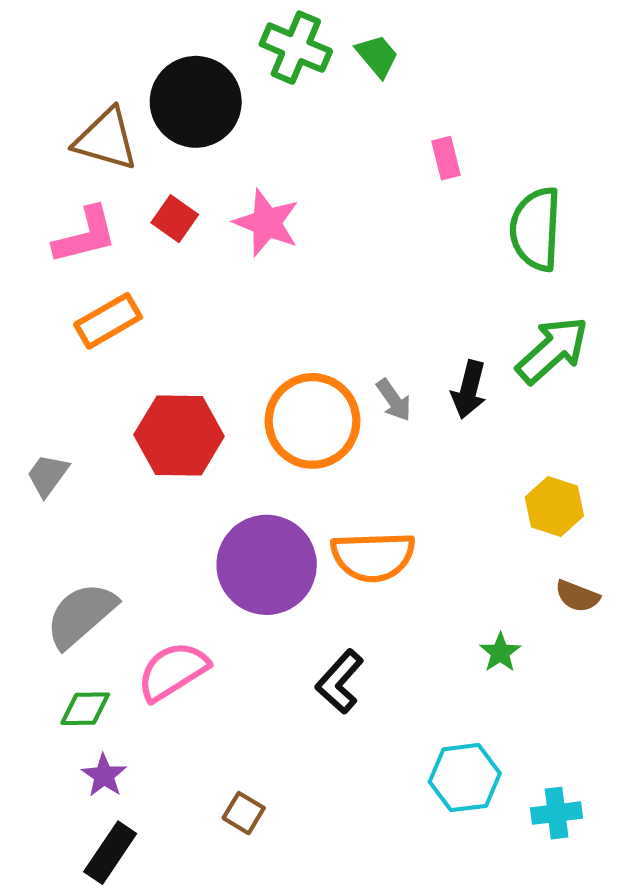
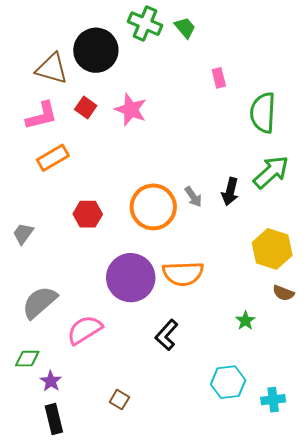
red hexagon: (179, 436) -> (88, 214), size x0.7
yellow hexagon: (554, 506) -> (272, 249), size x1.4
green diamond: (85, 709) -> (27, 359), moved
black rectangle: (110, 853) -> (54, 419), turned -48

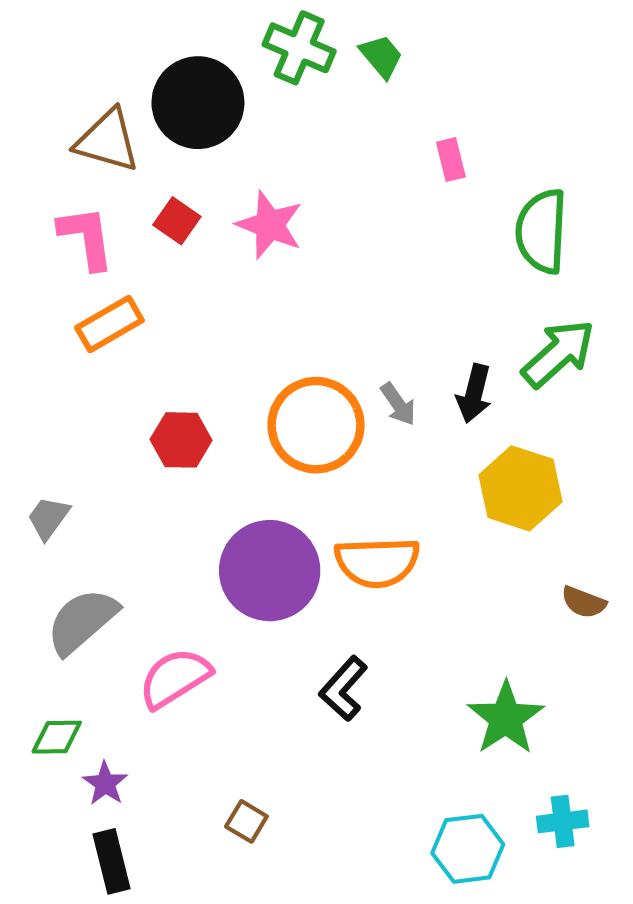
pink L-shape: (42, 116) -> (86, 238), turned -84
gray trapezoid: (23, 234) -> (48, 518), moved
yellow hexagon: (272, 249) -> (520, 488), moved
green star: (245, 321) -> (506, 718), moved, size x1.8
cyan hexagon: (228, 382) -> (468, 849), moved

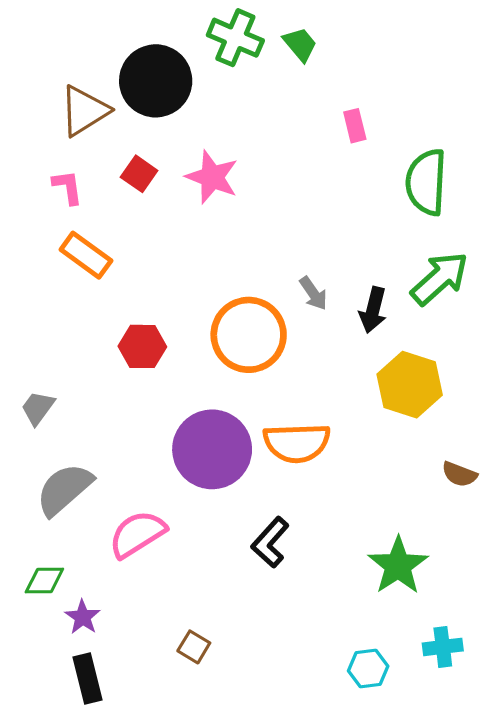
brown triangle: (107, 141) -> (84, 111), turned -48
pink L-shape: (86, 238) -> (68, 187), size x0.7
orange rectangle: (109, 324) -> (86, 255), turned 66
gray arrow: (398, 404) -> (313, 293), moved
cyan hexagon: (468, 849) -> (368, 669), size x0.7

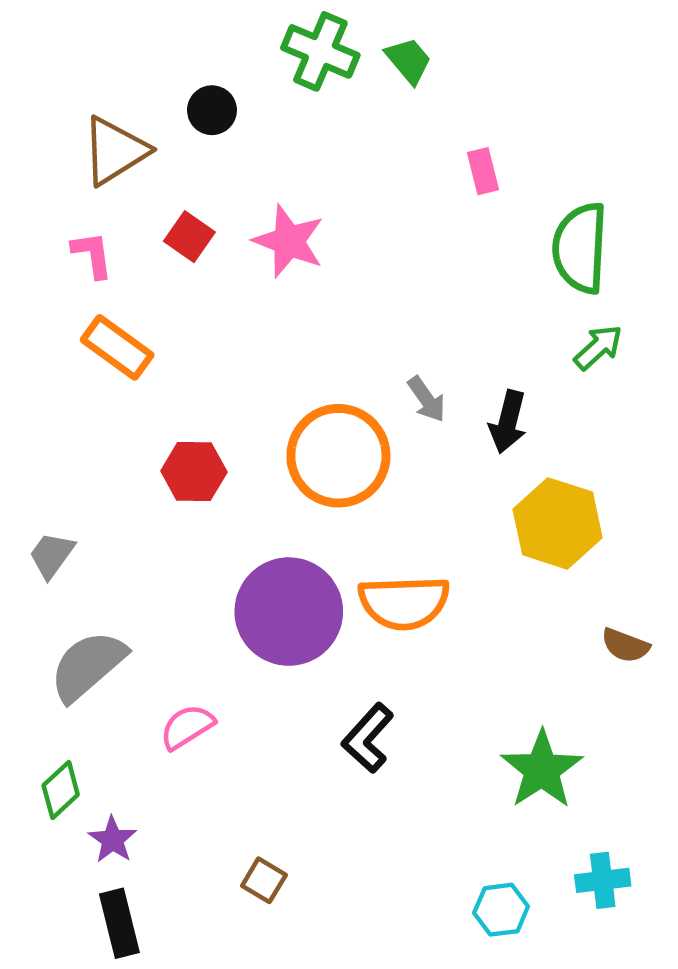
black circle: (156, 81) -> (212, 110), size x0.5
green arrow: (440, 278) -> (598, 347), moved, size x0.6
pink semicircle: (137, 534) -> (187, 727), size x0.7
green diamond: (44, 581) -> (61, 790), turned -42

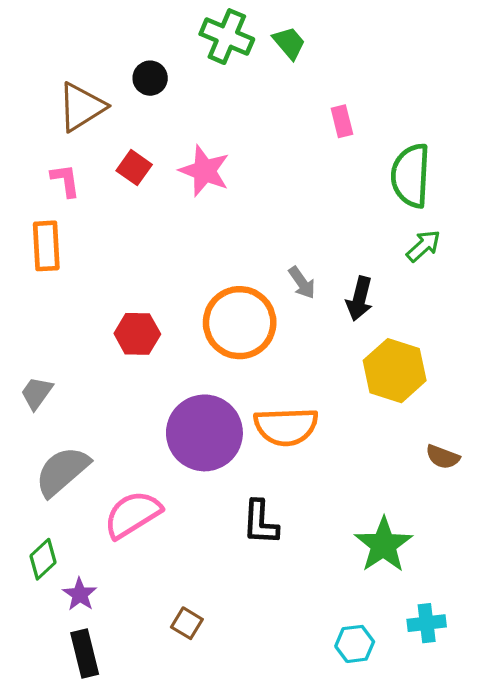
orange rectangle: (117, 347) -> (46, 246), moved, turned 51
pink semicircle: (187, 727) -> (133, 514), size x1.5
black L-shape: (368, 738) -> (260, 522), turned -39

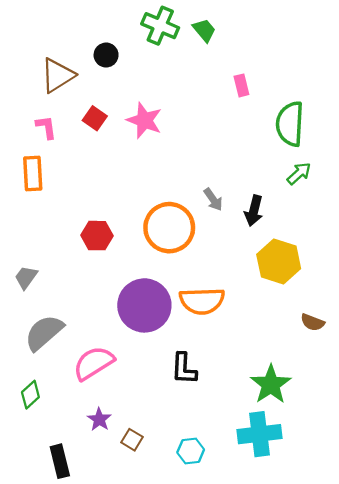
purple star: (80, 594) -> (99, 419), moved
cyan cross: (427, 623) -> (259, 434), moved, size x1.6
cyan hexagon: (355, 644) -> (191, 451), moved

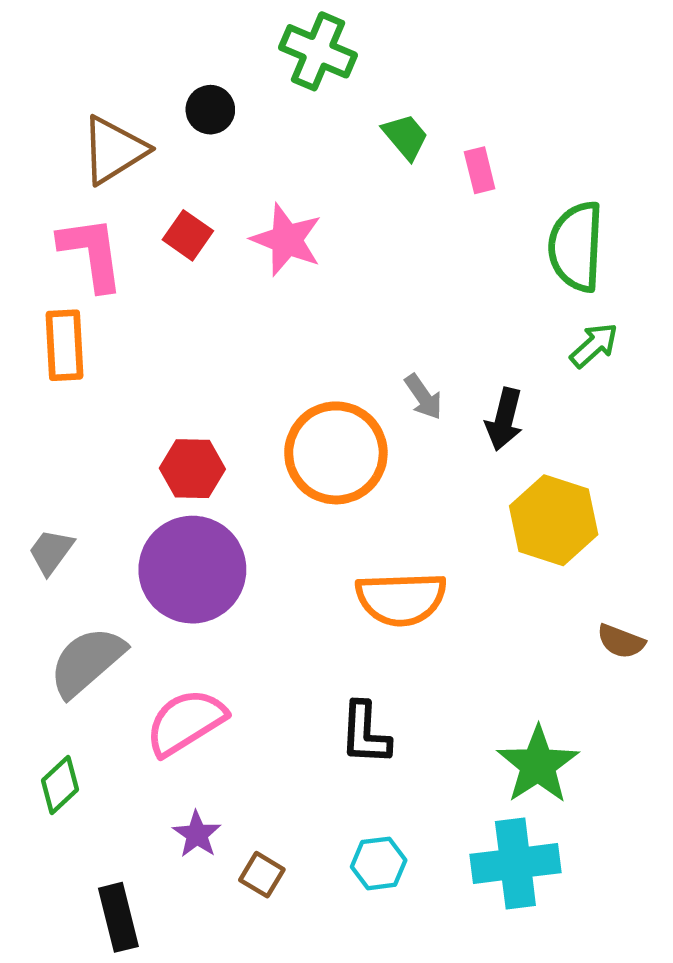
green trapezoid: (204, 30) -> (406, 137), moved
pink L-shape: (46, 127) -> (91, 253), size x1.6
purple circle: (144, 305) -> (192, 570), moved
cyan hexagon: (191, 451) -> (379, 863), moved

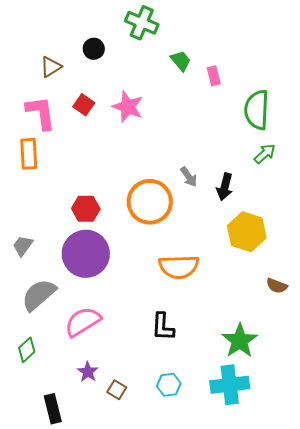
brown triangle: (114, 150) -> (51, 67), size x0.7

